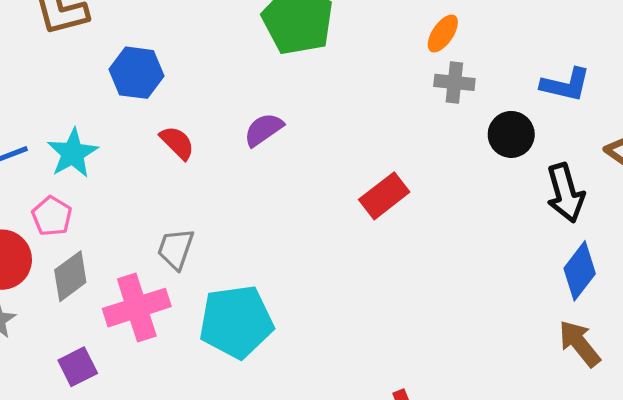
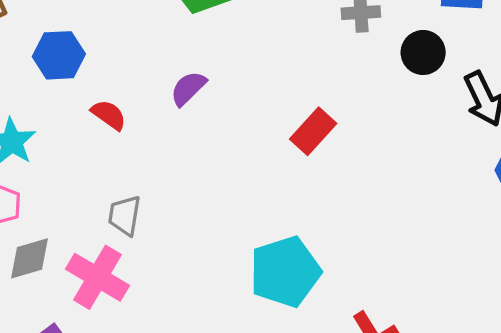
gray diamond: (70, 276) -> (30, 258), turned 30
pink cross: (137, 308) -> (98, 277), turned -32
cyan pentagon: (236, 322) -> (285, 272), moved

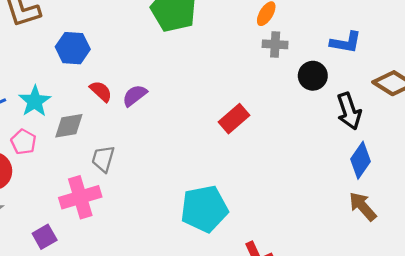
purple semicircle: (188, 88) -> (135, 96), moved
gray diamond: (30, 258) -> (69, 126), moved
pink cross: (98, 277) -> (80, 197), turned 36

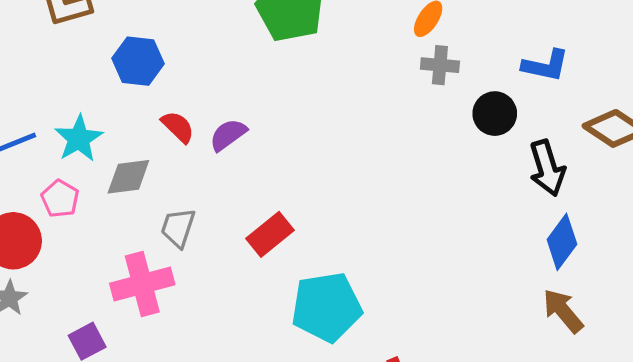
red rectangle: (234, 119) -> (270, 234), moved

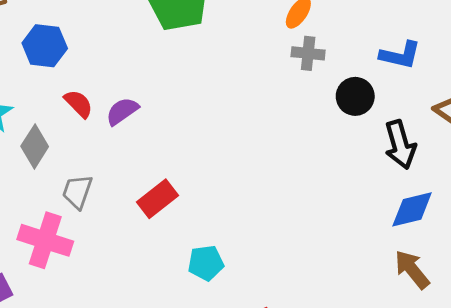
gray diamond: (128, 177) -> (35, 146), turned -51
blue diamond: (562, 242) -> (412, 209), turned 39
pink cross: (142, 284) -> (45, 240), turned 32
cyan pentagon: (327, 307) -> (206, 263), size x0.6

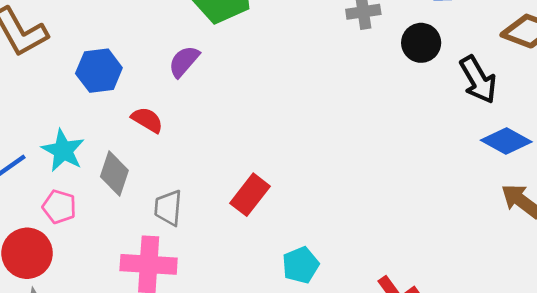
purple semicircle: (122, 111) -> (184, 61), moved
blue diamond: (412, 209) -> (506, 141), turned 57
cyan pentagon: (206, 263) -> (301, 265), moved

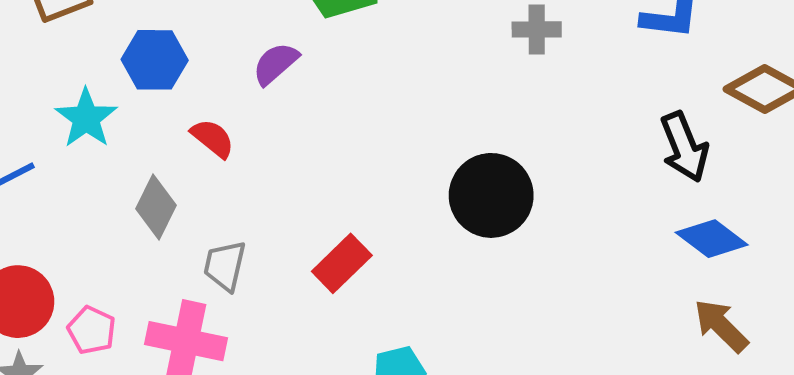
black circle: (421, 43) -> (491, 195), moved, size x1.5
cyan star: (63, 150) -> (86, 118), moved
pink pentagon: (59, 207) -> (92, 330), moved

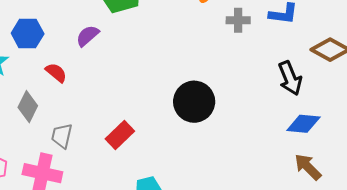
gray cross: (537, 29) -> (238, 20), moved
blue diamond: (712, 239) -> (303, 124), turned -32

